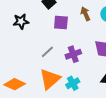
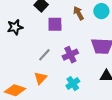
orange triangle: (50, 79) -> (40, 78), moved, size x0.6

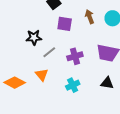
black star: (15, 27) -> (34, 37), moved
orange triangle: (40, 78) -> (42, 75), turned -32

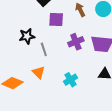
gray line: (49, 52) -> (44, 49), turned -64
purple cross: (75, 56) -> (76, 42), moved

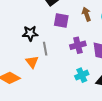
orange triangle: (39, 72) -> (32, 62), moved
cyan cross: (70, 80) -> (82, 75), moved

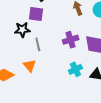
purple square: (61, 21) -> (36, 14), moved
orange triangle: (32, 62) -> (30, 66), moved

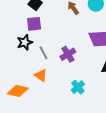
purple cross: (71, 40) -> (68, 54), moved
cyan cross: (75, 69) -> (78, 87), moved

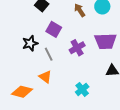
purple square: (34, 24) -> (54, 29), moved, turned 35
purple cross: (68, 54) -> (77, 48), moved

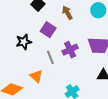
brown arrow: (80, 10) -> (67, 13), moved
gray line: (49, 54) -> (50, 58), moved

